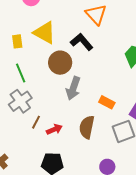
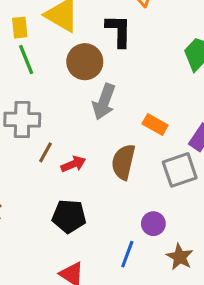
black L-shape: (82, 42) -> (119, 31), turned 40
green line: (21, 73) -> (26, 60), moved
gray cross: (20, 101) -> (22, 120), turned 35

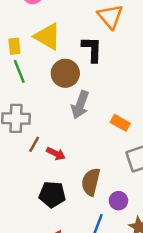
brown semicircle: (123, 162) -> (91, 182), moved
red arrow: (73, 164) -> (56, 154), turned 48

